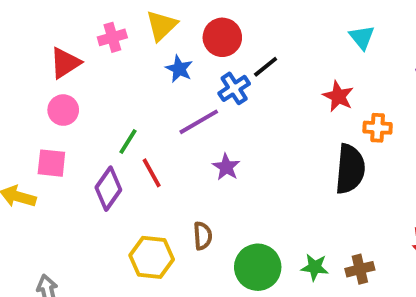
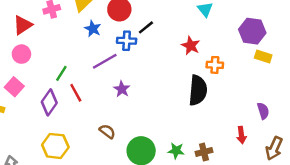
blue cross: (234, 88) -> (127, 41), turned 36
pink square: (51, 163) -> (14, 87), turned 36
brown semicircle: (203, 236) -> (107, 131), turned -49
yellow hexagon: (152, 257) -> (55, 146), moved

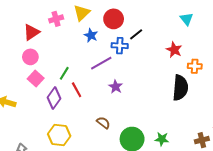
pink square: (14, 87) -> (36, 78), moved
brown cross: (204, 152) -> (202, 140), moved

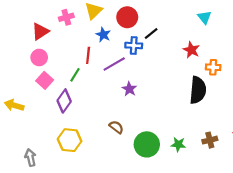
red line: (77, 90) -> (88, 55), moved, turned 35
brown cross: (202, 140) -> (210, 140), moved

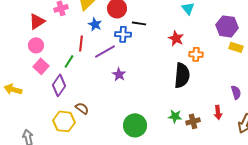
black line: (151, 34) -> (139, 23), turned 48
brown semicircle: (116, 127) -> (82, 108), moved
green star: (178, 144) -> (175, 116), moved

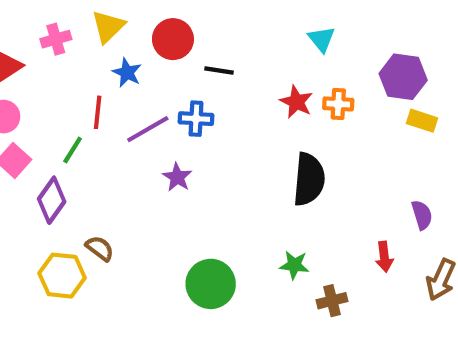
blue cross: (123, 34) -> (196, 119), moved
orange cross: (196, 54) -> (338, 104), moved
brown cross: (193, 121) -> (332, 301), moved

